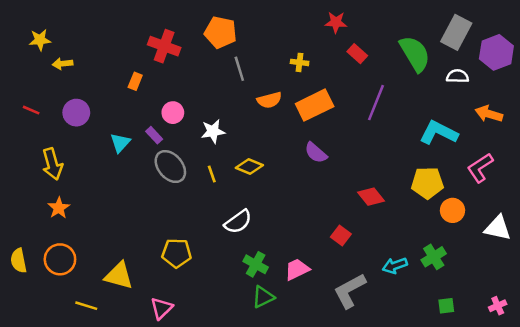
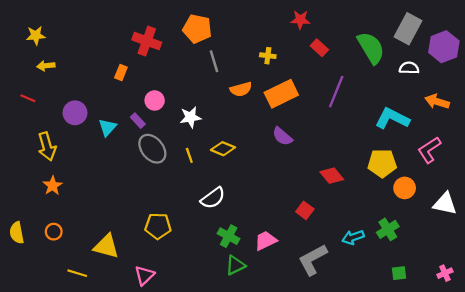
yellow arrow: (62, 64) -> (46, 66), moved
purple circle: (76, 113) -> (75, 113), moved
orange circle: (60, 259) -> (54, 232), size x0.6

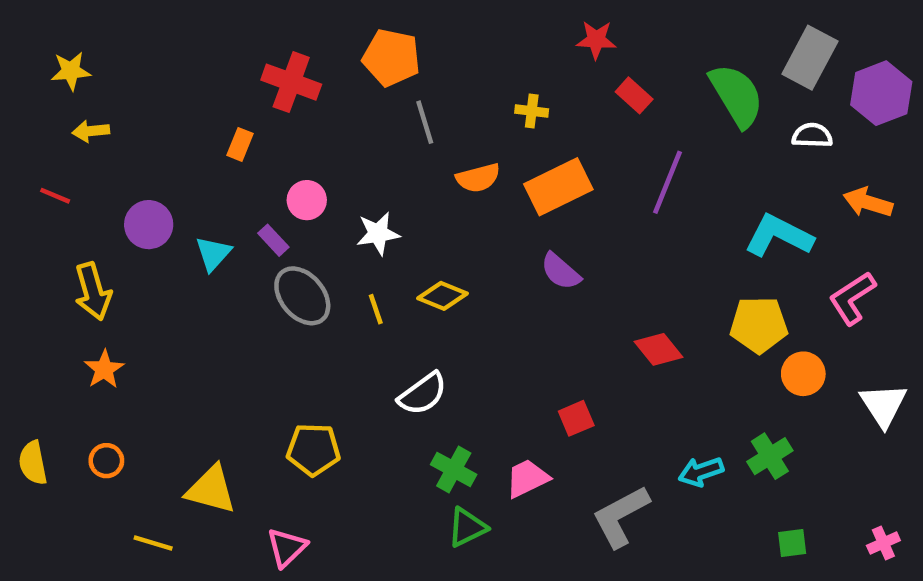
white triangle: (445, 204) -> (883, 405), turned 45
red square: (305, 210) -> (576, 418), moved, turned 30

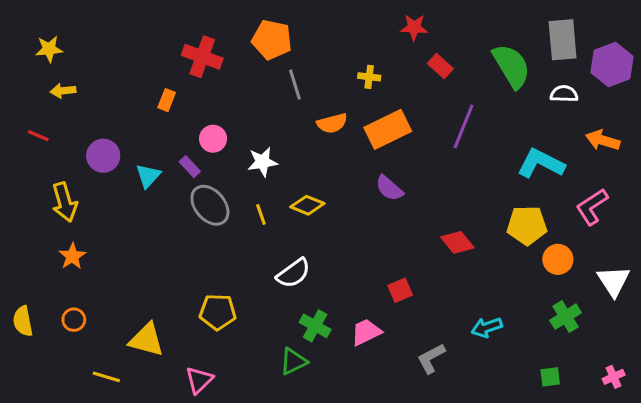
gray rectangle: (810, 58) -> (563, 40), turned -33
green cross: (770, 456) -> (566, 317), moved
gray L-shape: (621, 516) -> (431, 358), size x0.7
green triangle: (467, 527) -> (293, 361), moved

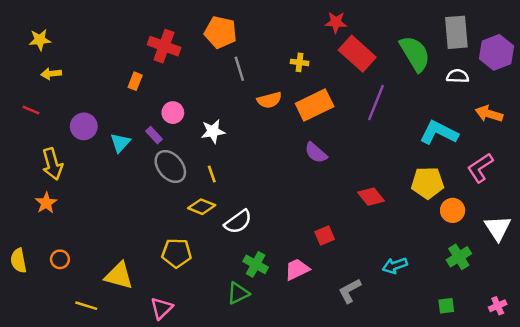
red rectangle: (440, 66) -> (357, 54), size x1.8
yellow diamond: (307, 205) -> (202, 207), moved
orange star: (72, 256) -> (46, 203), moved

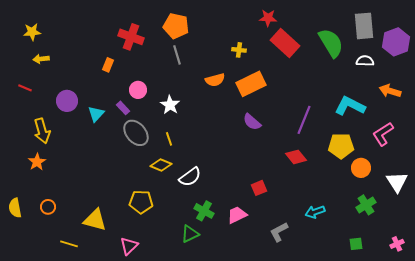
gray line: (239, 69) -> (177, 55), moved
purple line: (376, 103) -> (304, 120), moved
white star: (213, 131) -> (170, 105), turned -30

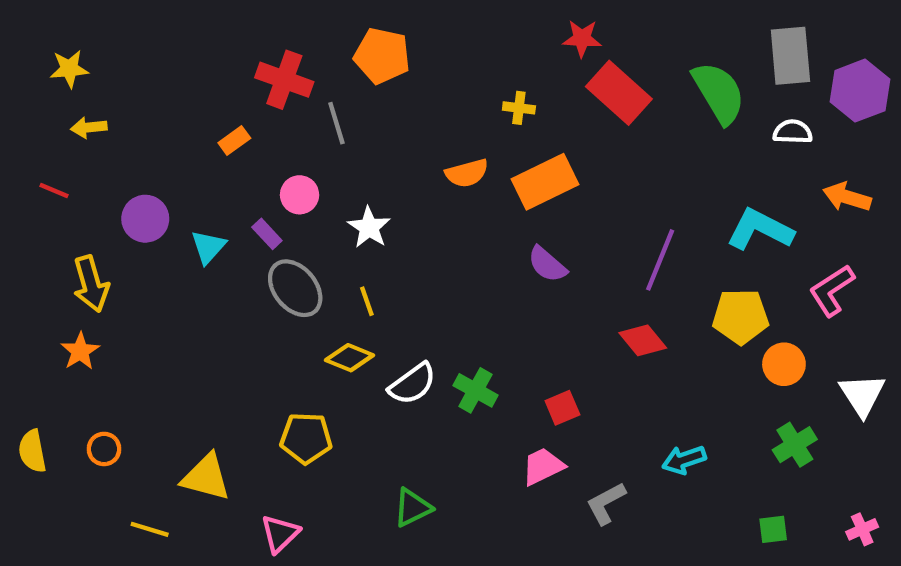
gray line: (177, 55) -> (336, 123), moved
orange rectangle: (108, 65) -> (234, 140), turned 32
green cross: (204, 211) -> (475, 390), moved
pink trapezoid: (237, 215) -> (543, 466), moved

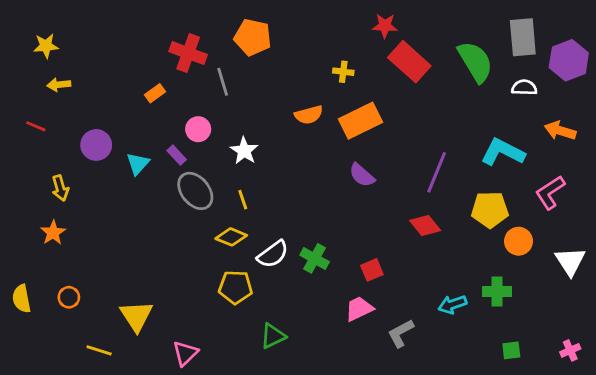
yellow arrow: (91, 284) -> (60, 188), size x0.7
yellow pentagon: (306, 438) -> (236, 287), moved
green cross: (795, 445) -> (497, 292), moved, turned 32
yellow triangle: (206, 477) -> (136, 316), turned 42

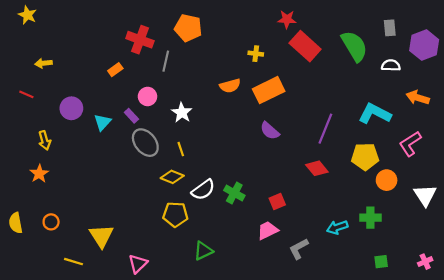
gray rectangle: (523, 37) -> (390, 28), size x0.6
yellow star: (46, 46) -> (27, 15), moved, turned 30
gray line: (223, 82) -> (166, 61), turned 30

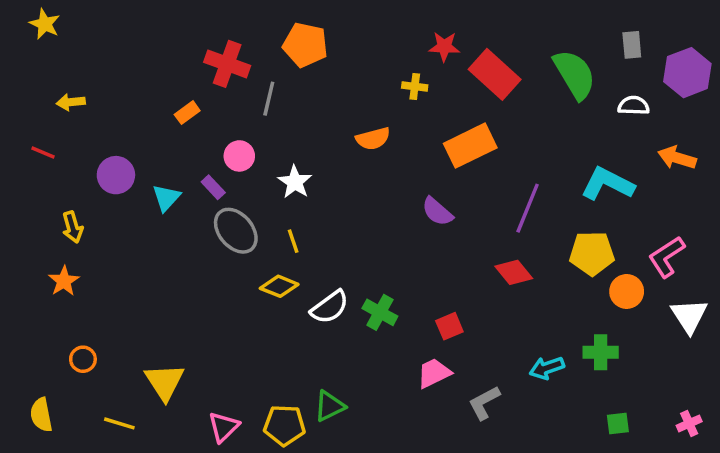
red star: (287, 19) -> (444, 47), moved
orange rectangle: (269, 90) -> (470, 146), moved
pink L-shape: (410, 144) -> (667, 257), moved
yellow pentagon: (175, 214) -> (284, 425), moved
yellow semicircle: (16, 223) -> (41, 415), moved

